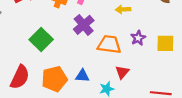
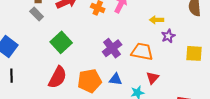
purple cross: (84, 25) -> (112, 48), moved
purple star: (138, 38) -> (168, 36), moved
green square: (41, 40) -> (61, 42), moved

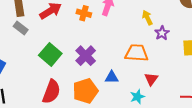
yellow arrow: (157, 20) -> (147, 18), turned 72
purple cross: (112, 48) -> (86, 56), moved
blue triangle: (116, 79) -> (112, 77), moved

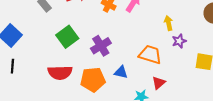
red semicircle: (51, 92) -> (60, 73), turned 55

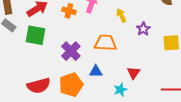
yellow arrow: (169, 23) -> (121, 15), moved
green square: (67, 37) -> (35, 35), moved, turned -30
orange trapezoid: (150, 55) -> (105, 43), moved

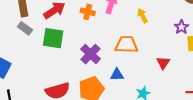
purple star: (143, 29) -> (181, 27), moved
red triangle: (133, 73) -> (163, 63), moved

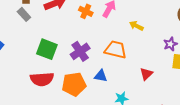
yellow arrow: (143, 16) -> (136, 26), turned -48
green square: (53, 38) -> (47, 49), moved

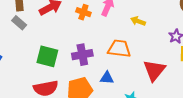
purple cross: (80, 51) -> (82, 55), turned 30
red triangle: (146, 74) -> (154, 70), size x1.6

